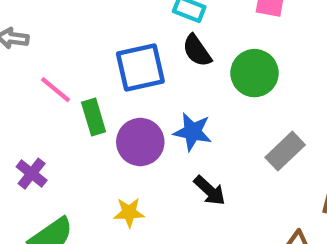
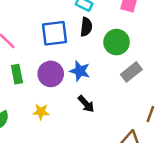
black semicircle: (197, 51) -> (86, 27), turned -144
green rectangle: (94, 117) -> (17, 74), moved
gray rectangle: (285, 151) -> (131, 72), moved

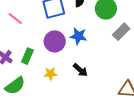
green rectangle: (17, 74) -> (27, 56), moved, turned 42
black arrow: (86, 104) -> (80, 70), moved

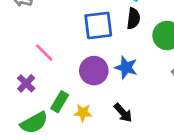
pink line: (15, 19) -> (44, 53), moved
green rectangle: (27, 56) -> (60, 102), moved

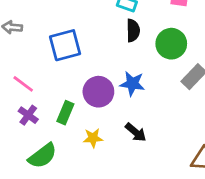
blue square: (98, 25) -> (65, 45), moved
pink line: (44, 53) -> (23, 84), moved
green rectangle: (60, 102) -> (65, 113), moved

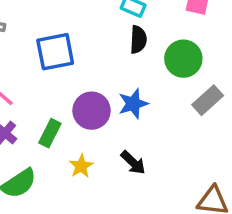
blue star: (132, 84) -> (133, 104), turned -30
yellow star: (93, 138) -> (81, 166), turned -30

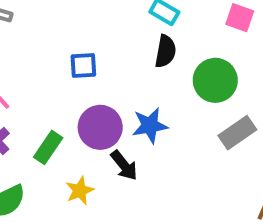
blue square: (55, 52) -> (83, 65), moved, size x0.6
black arrow: (133, 163) -> (124, 165), moved

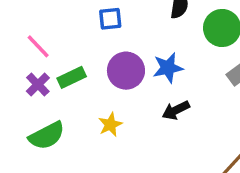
green rectangle: (48, 147) -> (72, 77), moved, turned 32
black arrow: (124, 165) -> (176, 110), moved, turned 104

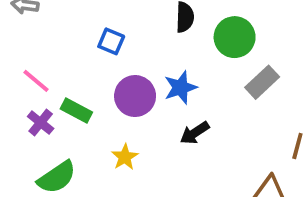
blue square: (110, 19) -> (111, 41), turned 35
green rectangle: (72, 77) -> (76, 110), turned 60

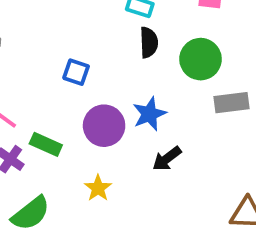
gray rectangle: (262, 82) -> (231, 103), turned 40

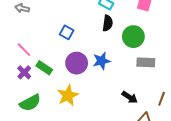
black arrow: (167, 159) -> (130, 97), moved, turned -119
yellow star: (98, 188) -> (68, 95), size x1.5

